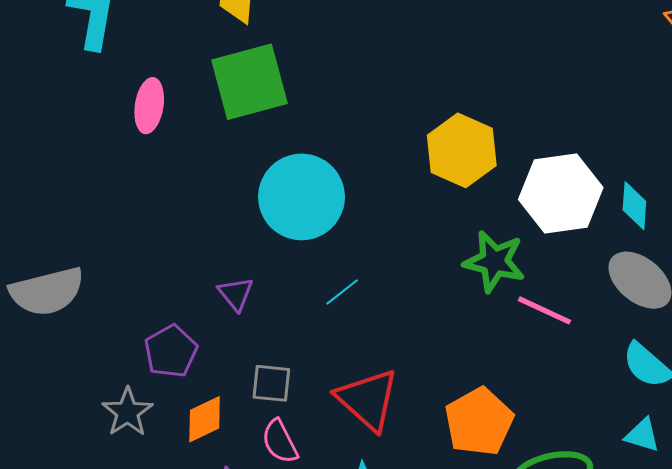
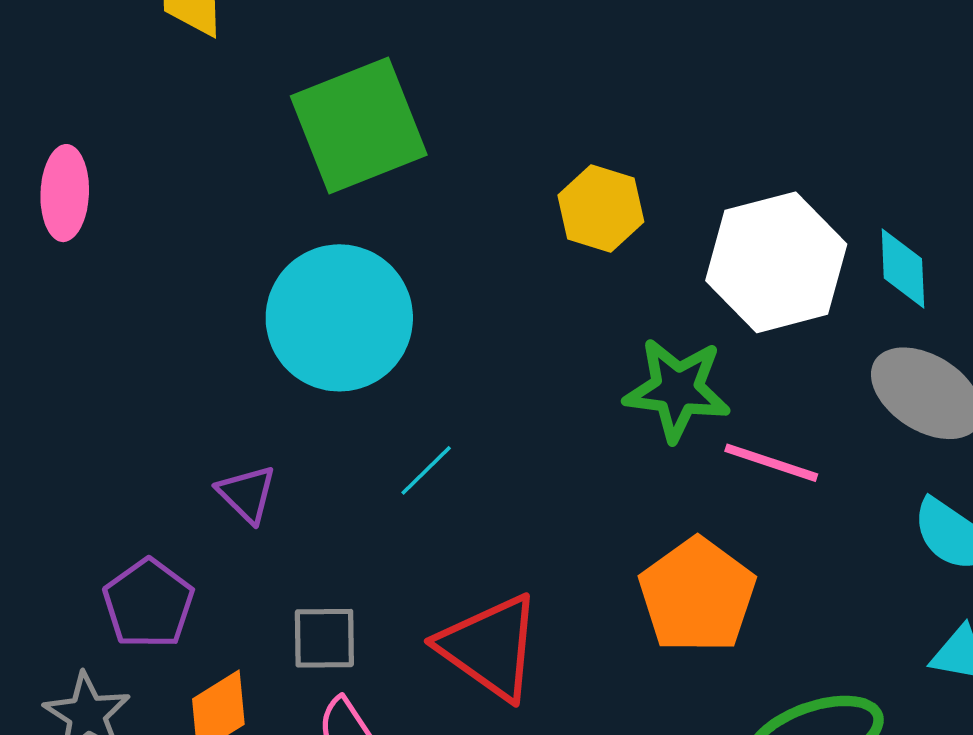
green square: (250, 82) -> (359, 125), moved
yellow hexagon: (462, 150) -> (601, 208), size x0.7
orange pentagon: (479, 422) -> (697, 595), moved

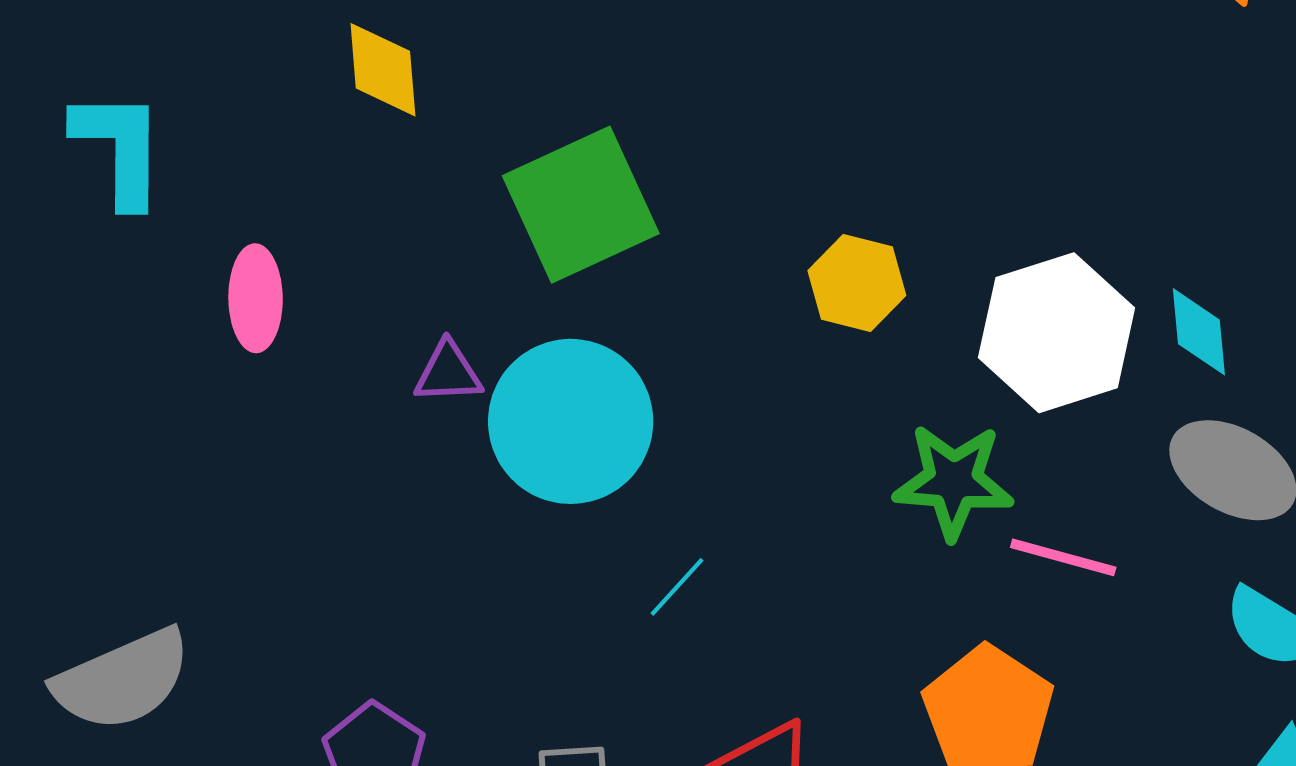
purple triangle: (247, 494) -> (448, 373), moved, turned -44

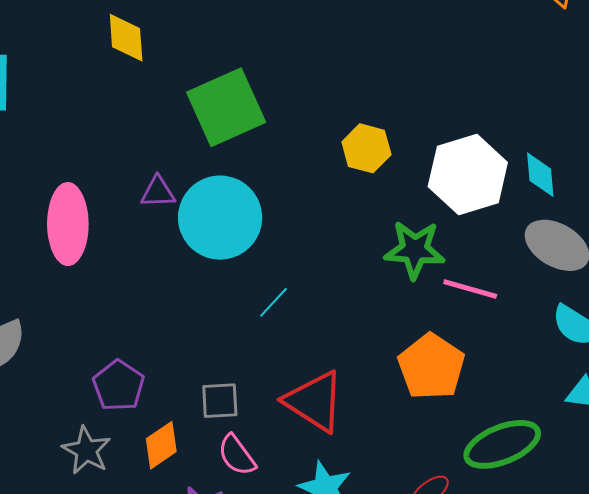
pink ellipse: (256, 298) -> (68, 224), moved, size x1.5

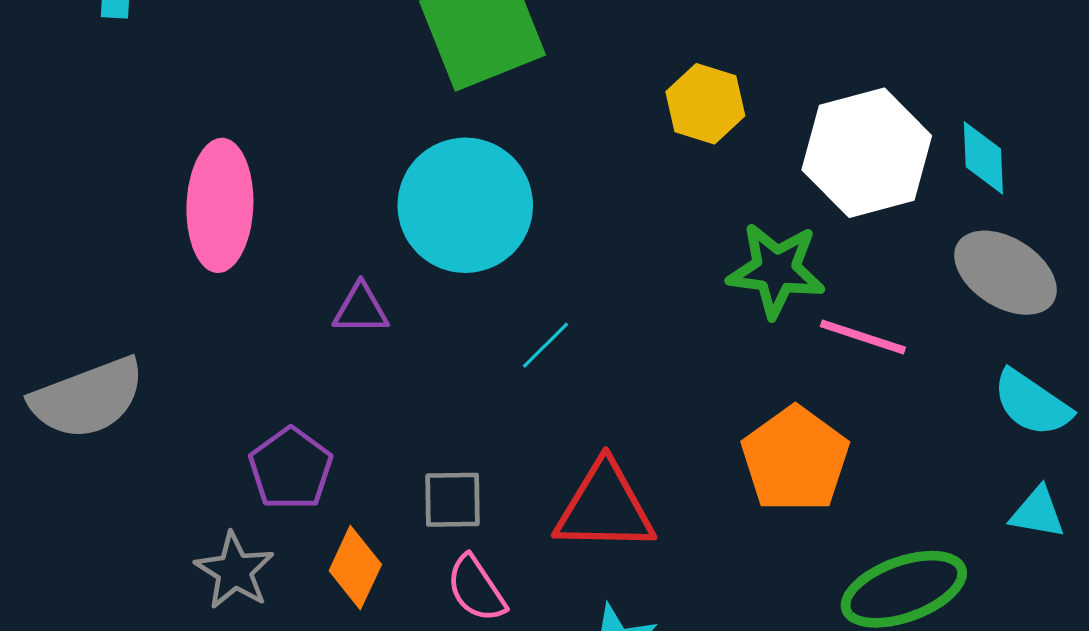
purple triangle: (158, 192) -> (361, 309), moved
red triangle: (314, 401) -> (605, 507), turned -34
orange diamond: (161, 445) -> (355, 568), turned -33

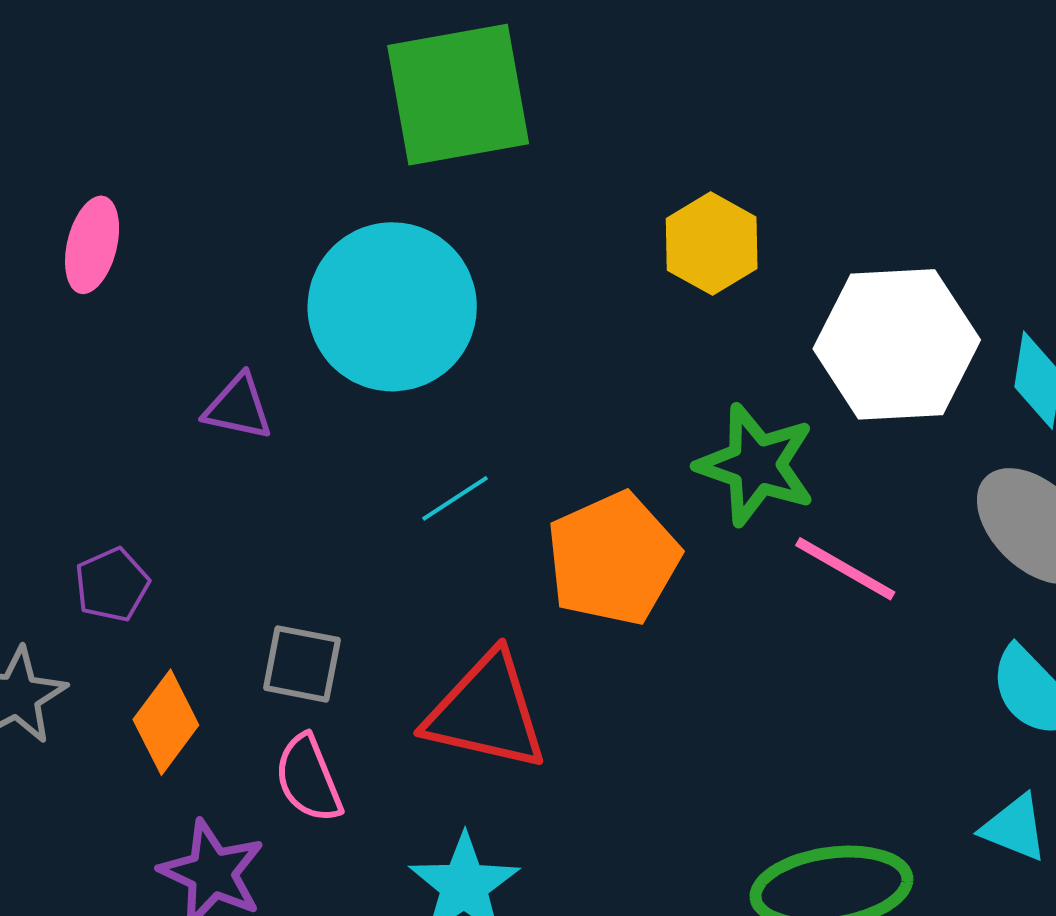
pink ellipse: (220, 205) -> (92, 245), size x0.6
orange pentagon: (795, 459) -> (613, 559), moved
purple pentagon: (291, 469) -> (112, 585), size x0.7

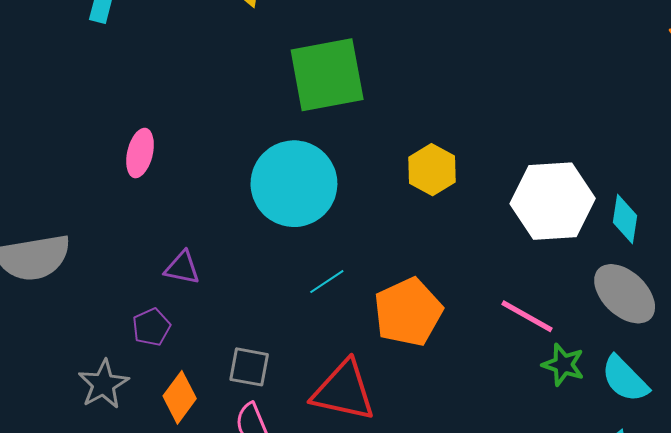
yellow hexagon: (712, 244) -> (432, 170), moved
purple triangle: (238, 407) -> (182, 268), moved
green star: (756, 465) -> (563, 365), moved, size x0.7

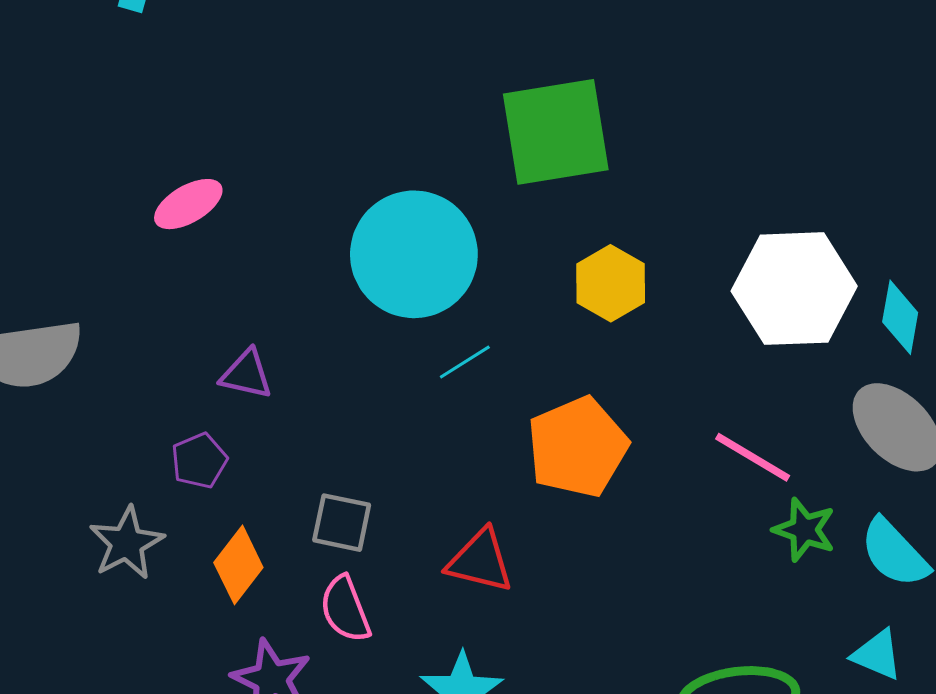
green square: (327, 75) -> (556, 132), moved
pink ellipse: (140, 153) -> (188, 204), turned 45
yellow hexagon: (432, 170) -> (611, 283), moved
cyan line: (327, 282) -> (465, 362), moved
red triangle: (344, 391) -> (480, 561), size x0.7

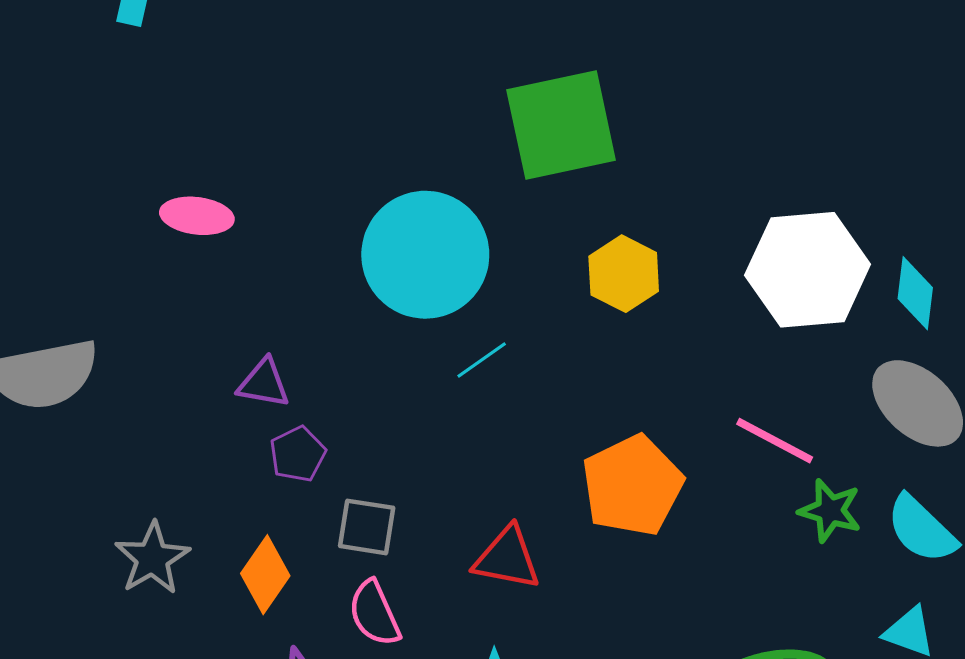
pink ellipse: (188, 204) -> (197, 216), turned 40
orange pentagon: (578, 447) -> (632, 486), moved
purple pentagon: (199, 461) -> (298, 454), moved

